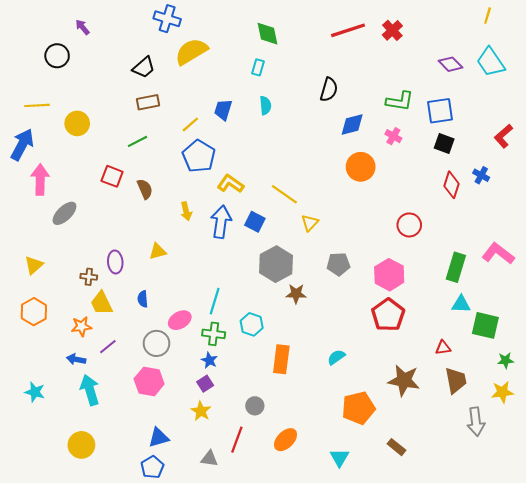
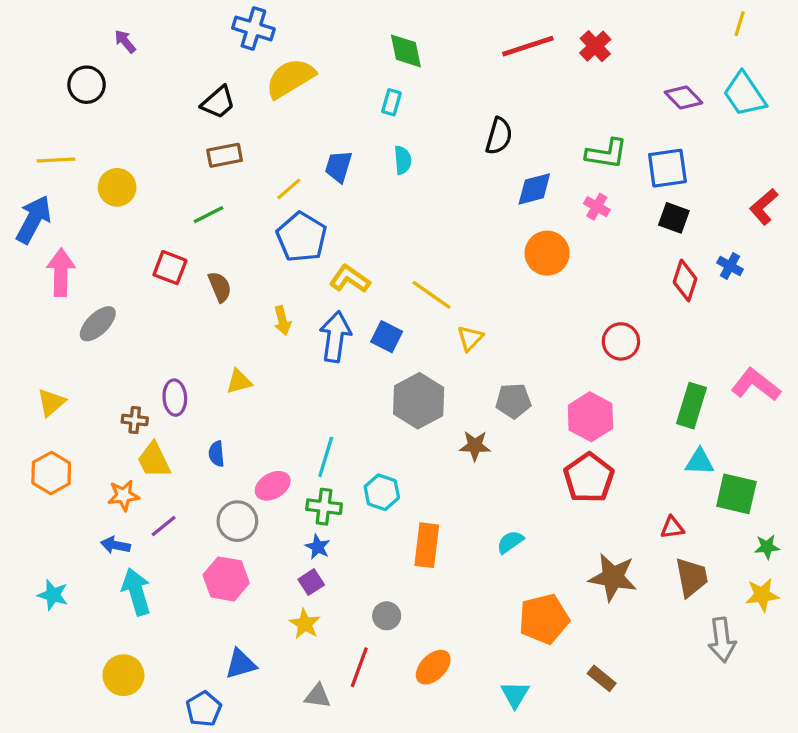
brown star: (296, 294) -> (475, 446), moved
blue pentagon: (152, 467) -> (204, 709), moved

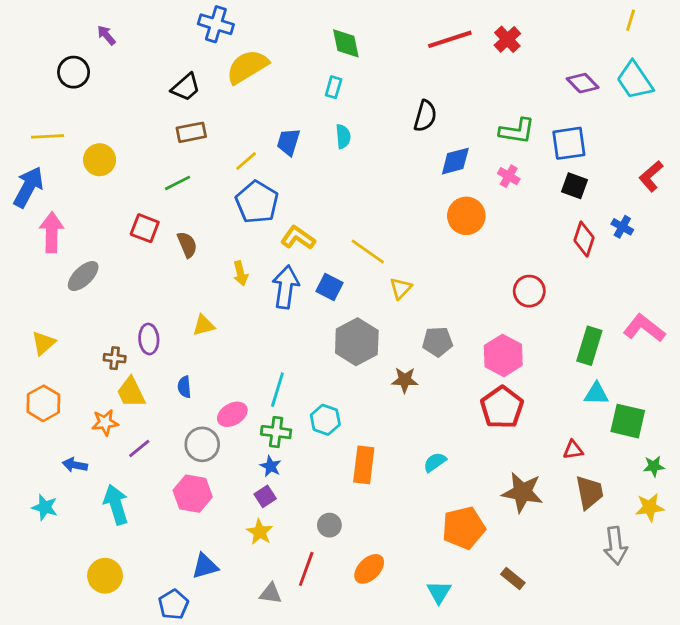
blue arrow: (115, 545) -> (75, 465), moved

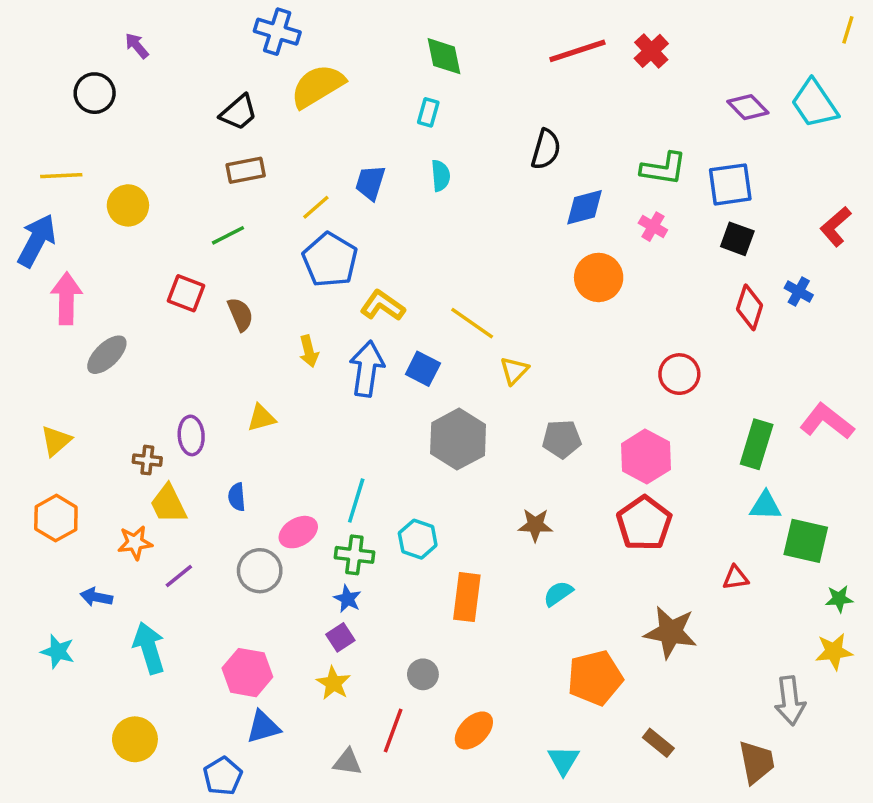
yellow line: (631, 20) -> (848, 30), moved
brown star: (405, 380) -> (535, 525), moved
brown trapezoid: (589, 492) -> (757, 762), moved
pink hexagon: (193, 494) -> (247, 673), moved

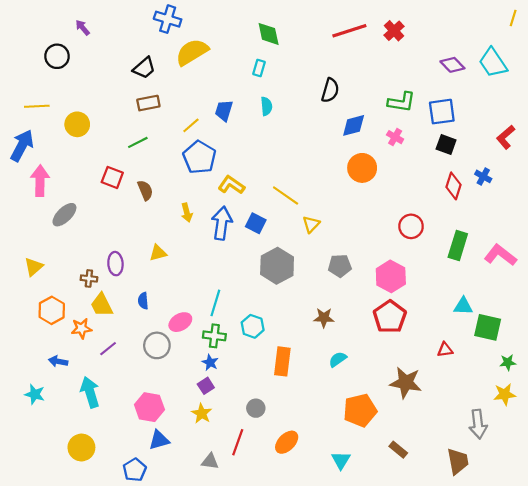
green rectangle: (757, 444) -> (458, 246), moved
orange hexagon: (56, 518) -> (52, 310), moved

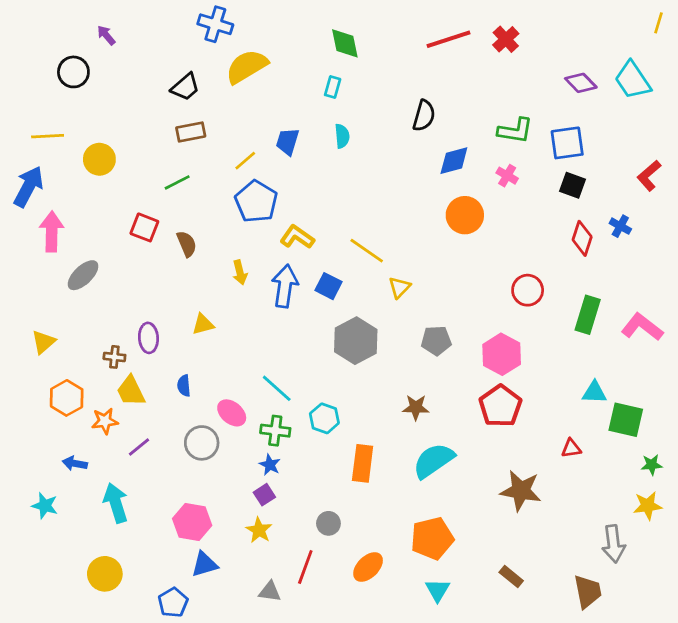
cyan line: (215, 303) -> (277, 388), turned -65
pink ellipse: (180, 322) -> (232, 413), turned 70
cyan semicircle: (338, 359) -> (433, 461), size x1.8
orange pentagon: (360, 410) -> (432, 538), moved

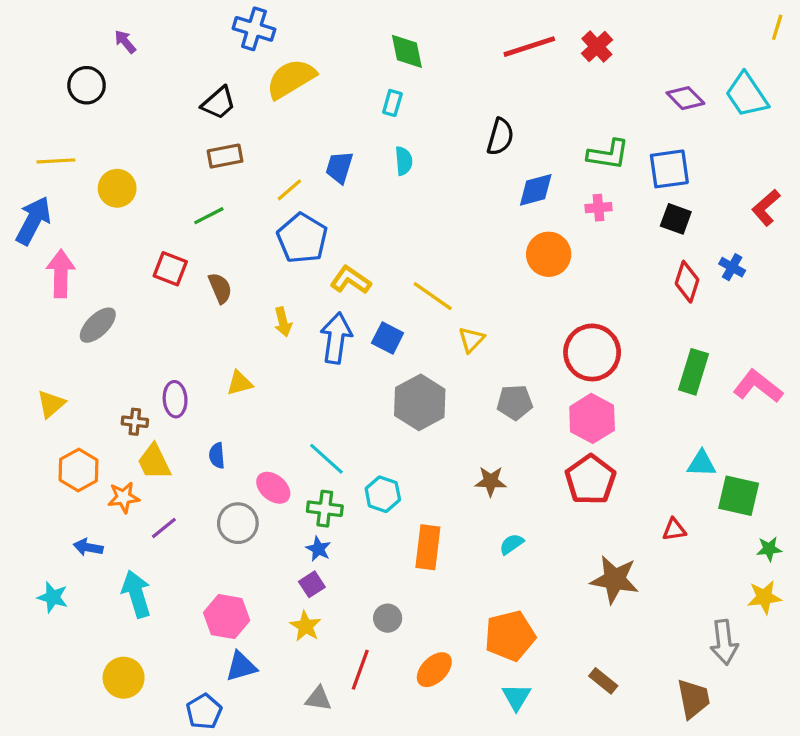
pink cross: (507, 176) -> (598, 208), turned -35
red circle: (528, 290) -> (592, 352), moved, size x1.5
cyan semicircle: (433, 461) -> (512, 544), size x0.5

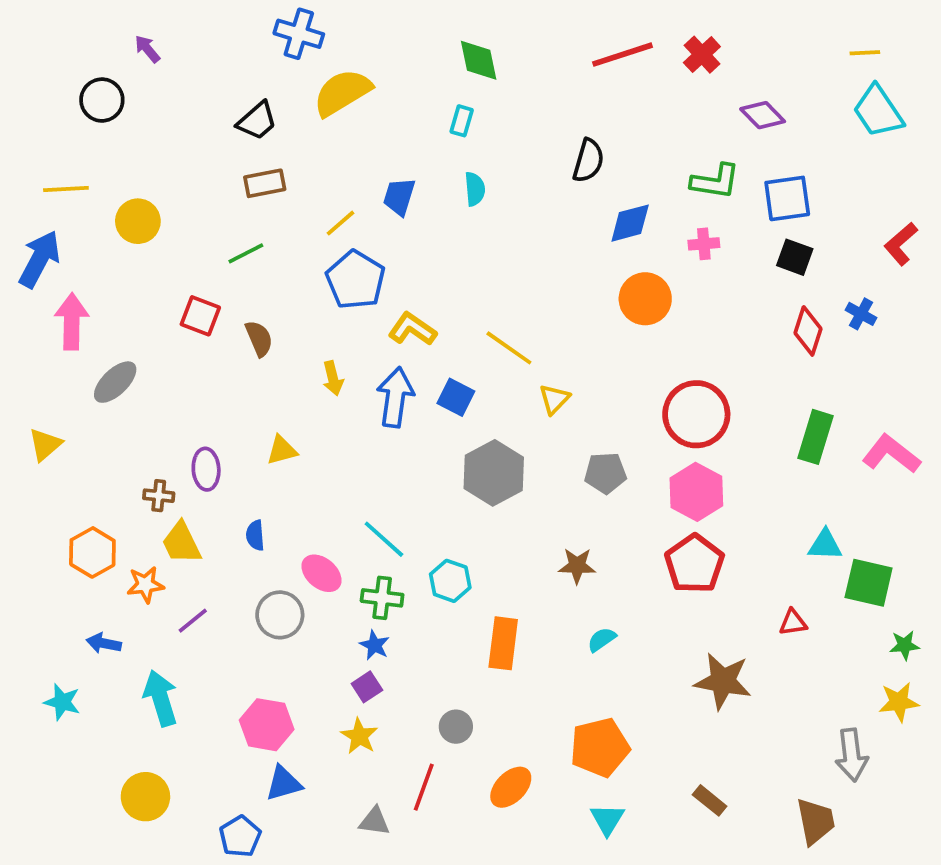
yellow line: (777, 27) -> (865, 53), moved, turned 70
purple diamond: (685, 98) -> (763, 115), moved
yellow triangle: (51, 404) -> (45, 445), moved

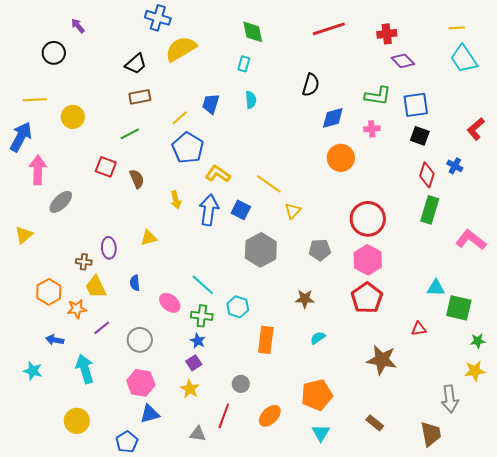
red cross: (702, 55) -> (387, 34), moved, turned 36
green rectangle: (816, 437) -> (430, 210), moved
gray circle: (280, 615) -> (140, 340), moved

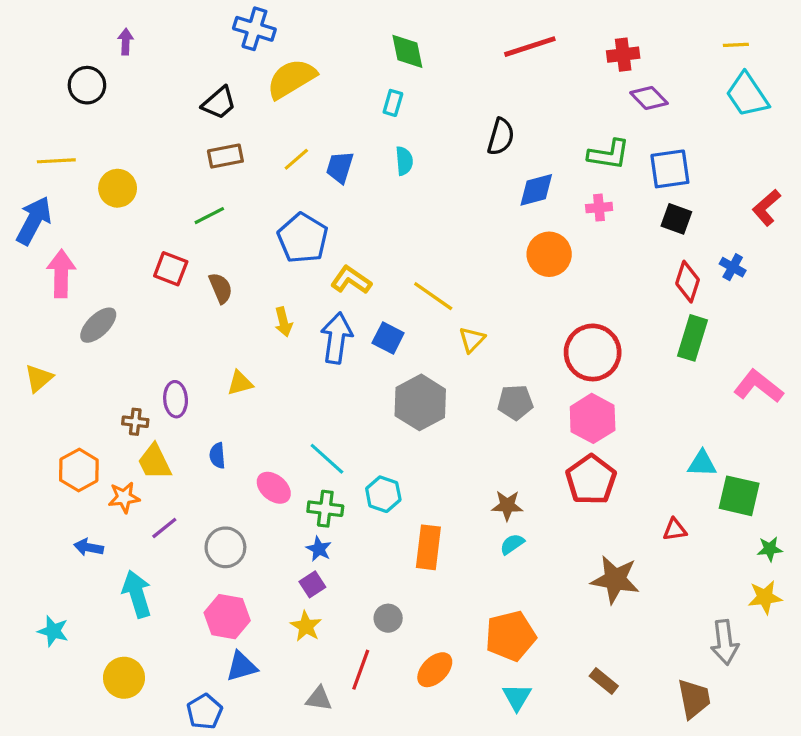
purple arrow: (78, 26) -> (126, 42), turned 42
yellow line: (180, 118) -> (296, 159), moved
brown star: (305, 299) -> (507, 505), moved
cyan star: (33, 371) -> (53, 631), moved

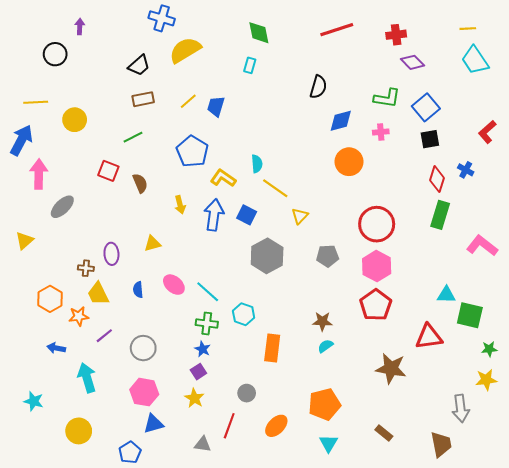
cyan semicircle: (404, 161) -> (257, 164), moved
blue square: (670, 169) -> (426, 107), turned -32
black square: (676, 219) -> (430, 139), turned -30
pink ellipse: (274, 488) -> (174, 285), moved
red triangle: (675, 530) -> (429, 337), size x1.8

